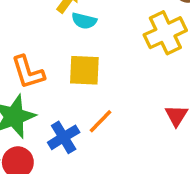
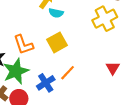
yellow square: (84, 70) -> (57, 42), turned -30

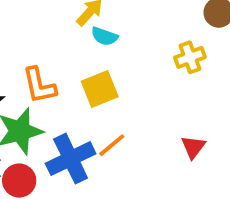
yellow cross: (105, 19) -> (190, 57), size x0.7
blue cross: (46, 83) -> (71, 159), size x1.4

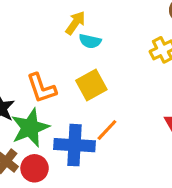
blue cross: (71, 159) -> (75, 145), turned 36

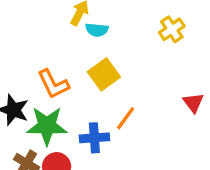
green star: (30, 128) -> (47, 126), turned 30
blue cross: (75, 145) -> (94, 138), size x0.7

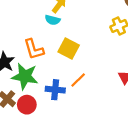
cyan semicircle: (97, 30) -> (53, 20), moved
yellow square: (104, 74) -> (69, 48), turned -36

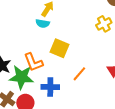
orange L-shape: (34, 49) -> (33, 62), moved
orange line: (78, 80) -> (79, 74), moved

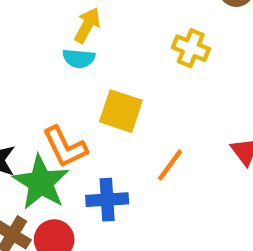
yellow cross: (104, 24) -> (191, 48), moved, turned -35
green star: (21, 77) -> (41, 182), turned 30

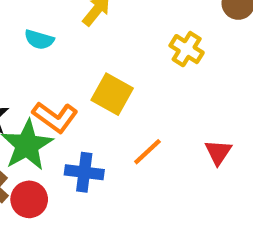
cyan semicircle: (79, 58) -> (39, 39), moved
orange L-shape: (65, 147) -> (55, 117), turned -39

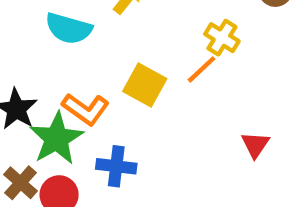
cyan semicircle: (39, 39) -> (69, 28), size x1.5
orange line: (147, 152) -> (201, 69), moved

